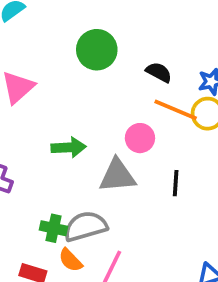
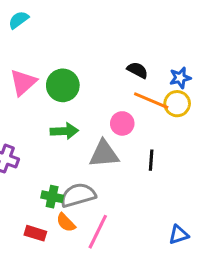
green circle: (97, 50) -> (63, 85), moved

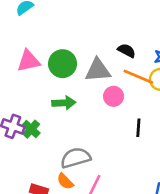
pink triangle: (23, 82) -> (29, 61), turned 30
gray triangle: (104, 154) -> (98, 70), moved
green cross: (52, 197) -> (31, 129), moved, turned 30

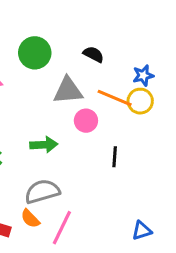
black semicircle: (127, 51) -> (93, 54), moved
green circle: (63, 64) -> (35, 53), moved
green arrow: (64, 103) -> (44, 145), moved

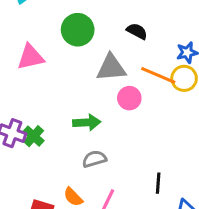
black line: (115, 157) -> (158, 183), moved
gray semicircle: (42, 191) -> (94, 159), moved, size x0.7

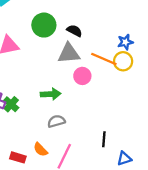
black semicircle: (137, 31) -> (74, 31), moved

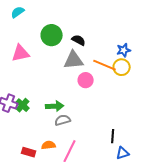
green arrow: (51, 94) -> (55, 106), moved
black line: (104, 139) -> (113, 136), moved
orange semicircle: (40, 149) -> (49, 145), turned 128

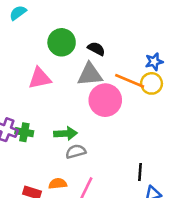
pink triangle: (21, 53) -> (40, 78), moved
pink circle: (86, 80) -> (105, 100), size x1.6
green cross: (23, 105) -> (24, 132), turned -32

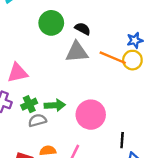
pink triangle: (40, 78) -> (18, 73), moved
pink circle: (105, 100) -> (91, 115), moved
green cross: (24, 132) -> (29, 104), moved, turned -35
gray semicircle: (76, 152) -> (37, 120), moved

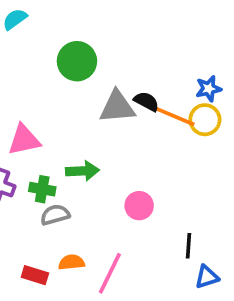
black semicircle: (83, 29) -> (146, 101), moved
green cross: (29, 104) -> (42, 189), turned 35
green arrow: (55, 105) -> (82, 171), moved
pink circle: (91, 115) -> (139, 206), size x0.6

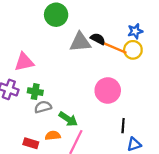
green arrow: (82, 171) -> (68, 119), moved, turned 36
pink circle: (139, 206) -> (108, 90), moved, size x1.5

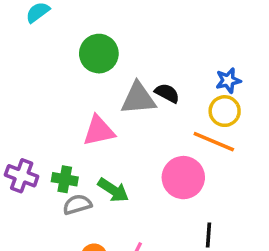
orange line: (114, 48) -> (214, 142), moved
pink triangle: (24, 62) -> (99, 131), moved
green arrow: (68, 119) -> (113, 190), moved

